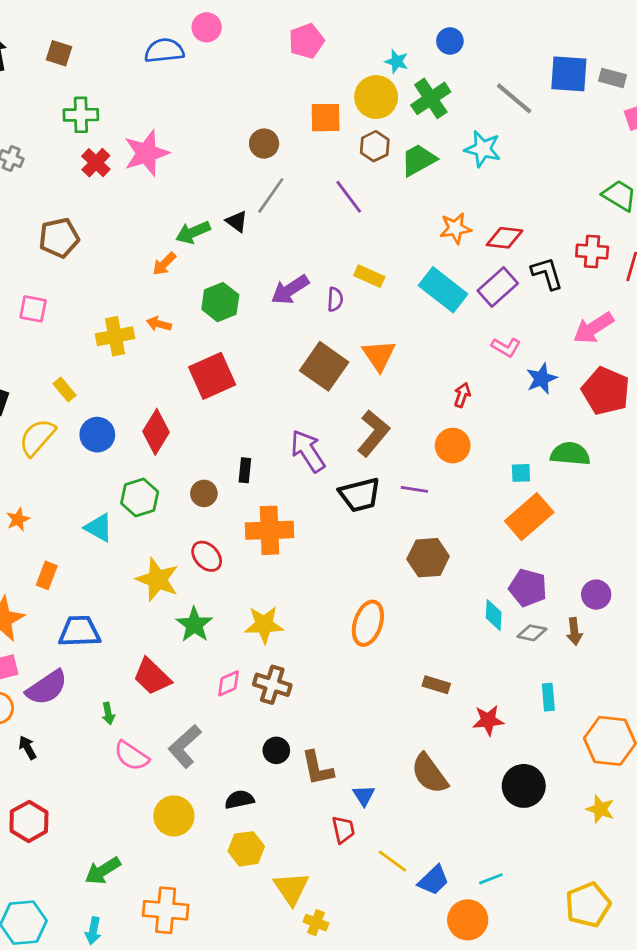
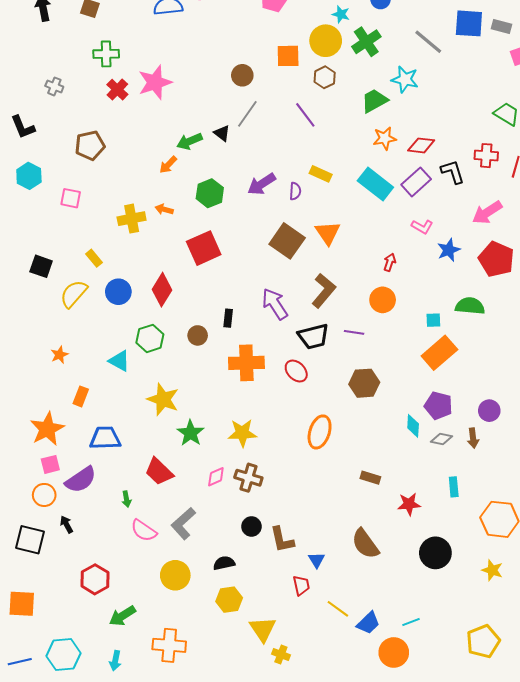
green trapezoid: (418, 160) -> (374, 101), moved
red ellipse: (207, 556) -> (296, 371), moved
red hexagon: (29, 821) -> (95, 579), moved

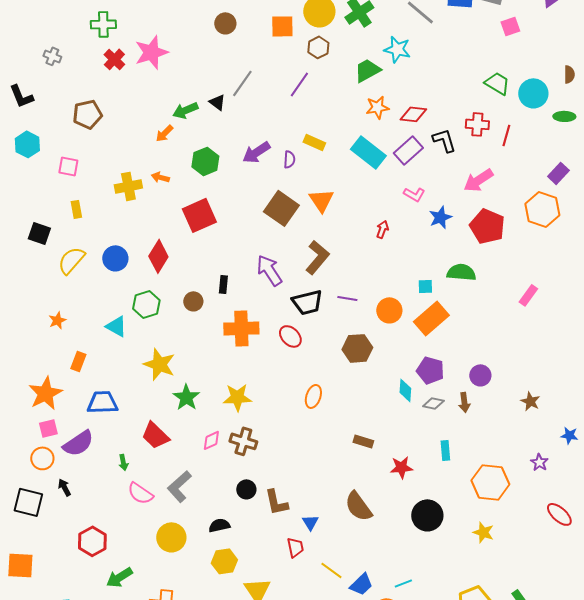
brown circle: (242, 75) -> (225, 23), moved
purple line: (305, 115) -> (299, 84), turned 72
yellow rectangle: (94, 258) -> (76, 209), moved, turned 30
orange circle: (383, 300) -> (389, 310), moved
orange ellipse: (320, 432) -> (313, 396), size x0.7

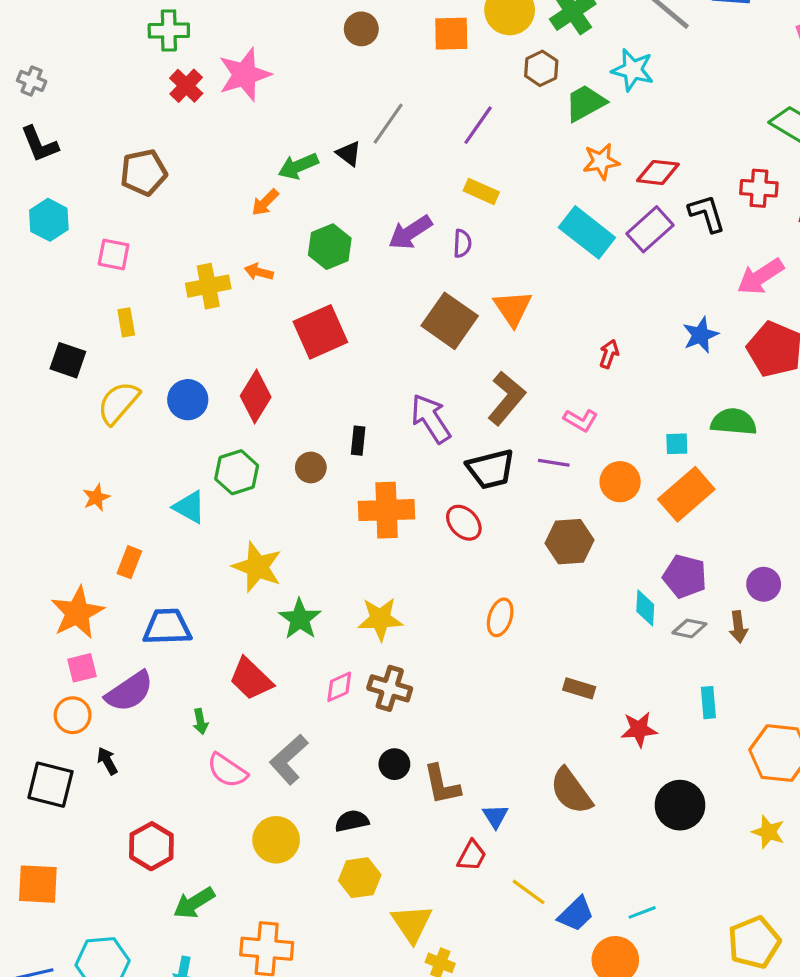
brown hexagon: (318, 47) -> (541, 68), moved
gray cross: (52, 56) -> (32, 81), moved
yellow rectangle: (314, 142) -> (481, 191), moved
pink L-shape: (414, 194) -> (581, 420), moved
red trapezoid: (295, 547) -> (472, 856), turned 40

